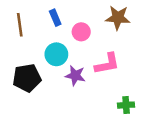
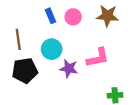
brown line: (20, 25) -> (18, 39), moved
pink circle: (81, 32) -> (73, 17), moved

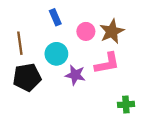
brown star: (107, 16) -> (112, 31), moved, turned -30
pink circle: (73, 17) -> (86, 31), moved

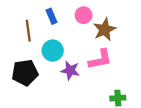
pink circle: (86, 31) -> (84, 15), moved
brown line: (20, 43) -> (28, 31), moved

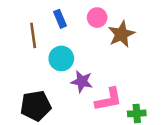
pink L-shape: (100, 59) -> (109, 99), moved
black pentagon: (25, 73) -> (36, 106), moved

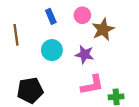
brown line: (33, 35) -> (16, 35), moved
purple star: (82, 81) -> (85, 54), moved

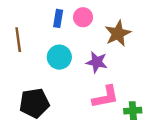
pink circle: (82, 15) -> (83, 17), moved
blue rectangle: (51, 16) -> (58, 18), turned 32

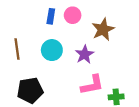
brown line: (18, 40) -> (17, 49), moved
purple star: (97, 62) -> (85, 54), turned 30

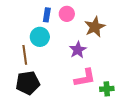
brown line: (17, 49) -> (25, 55), moved
cyan circle: (52, 50) -> (40, 37), moved

